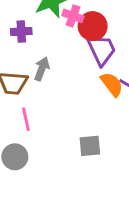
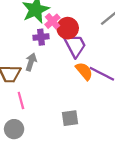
pink cross: (73, 16) -> (52, 21), turned 32
purple cross: (21, 31) -> (41, 37), moved

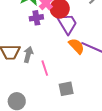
gray arrow: (31, 62) -> (28, 55), moved
pink line: (21, 101) -> (45, 68), moved

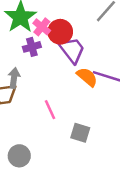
gray arrow: (28, 55) -> (14, 78), moved
gray square: (66, 89) -> (80, 133), turned 35

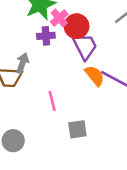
gray square: (80, 133) -> (77, 129), turned -36

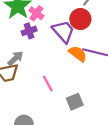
red circle: (77, 26) -> (80, 19), moved
gray arrow: (22, 63) -> (15, 58), turned 42

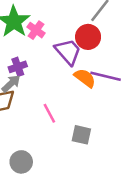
purple cross: (29, 31) -> (18, 67), moved
gray square: (75, 102) -> (81, 135), turned 35

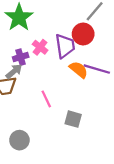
pink cross: (36, 30) -> (40, 47), moved
purple trapezoid: (68, 52) -> (65, 46), turned 30

